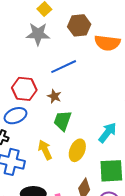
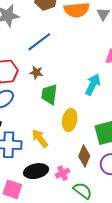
cyan arrow: (107, 133) -> (93, 85), moved
yellow arrow: (45, 150) -> (40, 138), moved

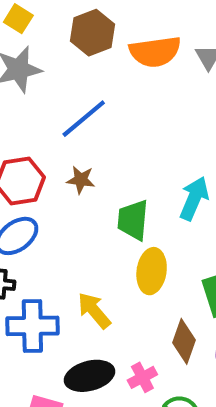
green trapezoid: (49, 94) -> (133, 220), moved

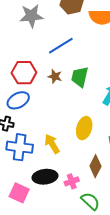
green trapezoid: (133, 220) -> (80, 77), moved

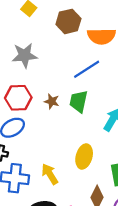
gray star: (31, 16) -> (25, 55), moved
blue line: (61, 46) -> (87, 69), moved

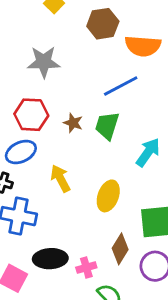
yellow arrow: (50, 174) -> (60, 178), moved

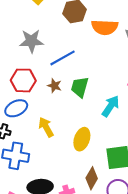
blue line: (121, 86) -> (62, 58), moved

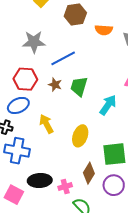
orange semicircle: (105, 27) -> (104, 30), size x0.7

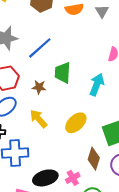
brown star: (55, 85) -> (39, 87), moved
yellow ellipse: (80, 136) -> (76, 123), turned 40

